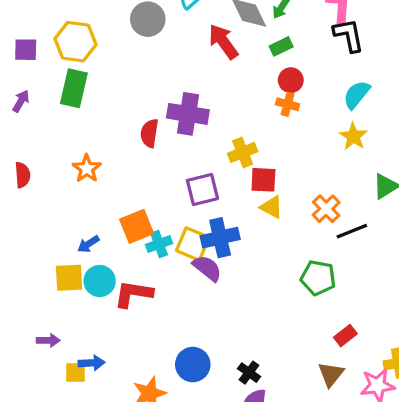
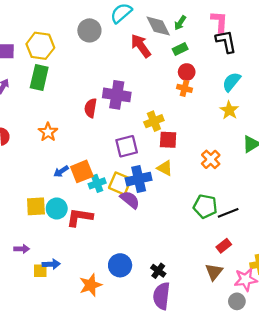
yellow triangle: (271, 207) -> (165, 168), moved
black line: (352, 231) -> (228, 213), moved
blue arrow: (88, 244) -> (61, 171), moved

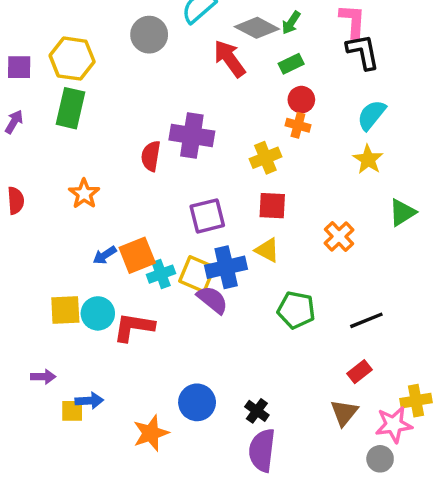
gray diamond: (158, 26) -> (257, 28), turned -36
yellow cross: (154, 121) -> (265, 158), moved
green pentagon: (205, 206) -> (296, 310), moved

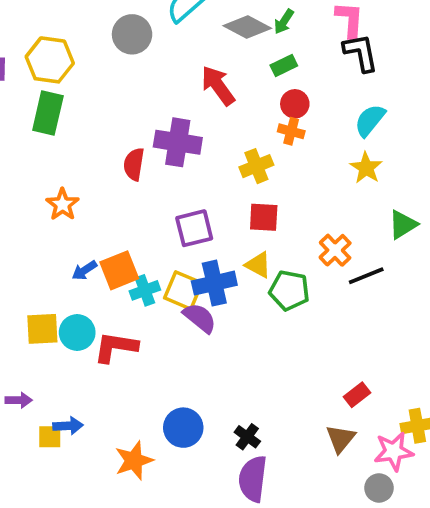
red arrow: (230, 59) -> (218, 86), moved
green pentagon: (296, 310) -> (289, 290), moved
black line: (366, 320) -> (366, 276), moved

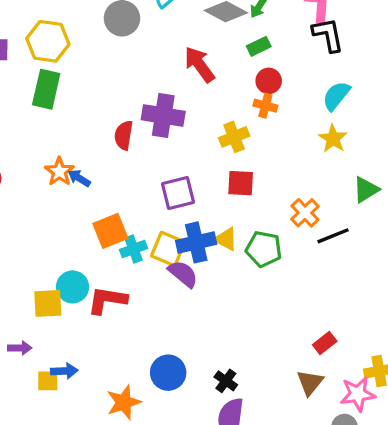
yellow triangle: (258, 265) -> (226, 239), moved
blue arrow: (84, 270) -> (79, 178), moved, turned 65
yellow square: (42, 329) -> (48, 303), moved

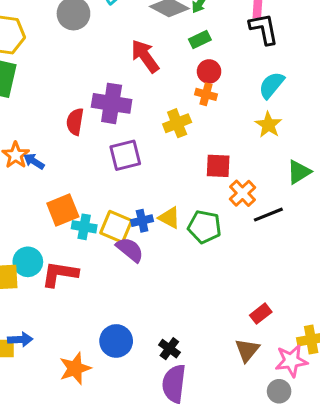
red square: (241, 183) -> (218, 166), moved
purple square: (178, 193) -> (125, 155), moved
blue cross: (196, 242) -> (142, 221), size x0.6
cyan cross: (134, 249) -> (84, 227), turned 30

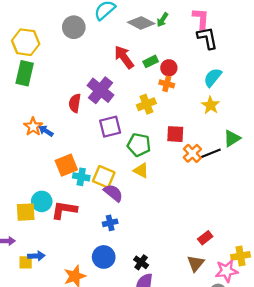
green rectangle: (200, 39) -> (151, 61), moved
purple cross: (112, 103) -> (100, 90), turned 30
black line: (268, 215) -> (211, 153), moved
blue cross: (142, 221) -> (110, 223), moved
green pentagon: (204, 227) -> (139, 145), moved

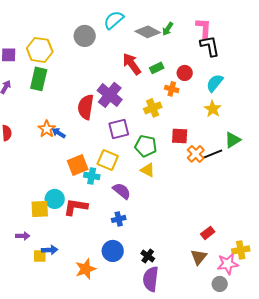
red circle: (169, 68) -> (185, 73), moved
red semicircle: (75, 103) -> (86, 107), size x1.4
yellow square: (104, 177) -> (108, 160), moved

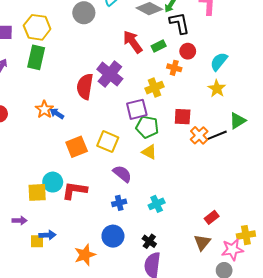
black L-shape: (210, 46) -> (179, 23), moved
purple square: (119, 129) -> (137, 109), moved
cyan cross: (92, 176) -> (157, 204), moved, turned -35

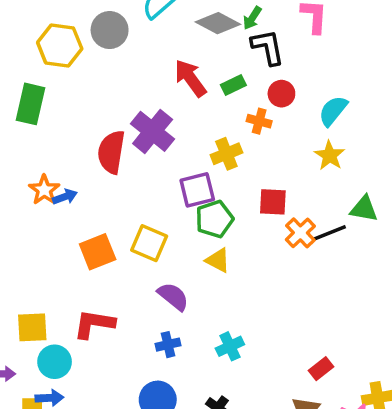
yellow hexagon: (37, 27) -> (60, 45), moved
blue arrow: (57, 114) -> (65, 197), turned 128
green triangle: (238, 121) -> (364, 209), turned 42
green pentagon: (147, 127) -> (214, 219), turned -30
cyan circle: (53, 182) -> (55, 362), moved

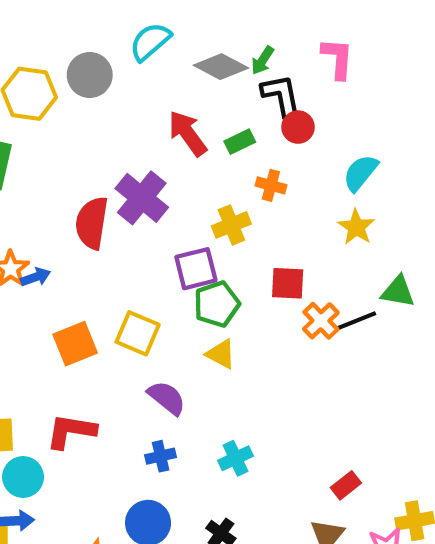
red circle: (281, 94) -> (298, 127), moved

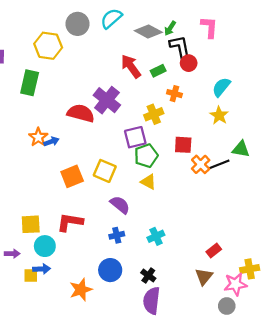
gray circle: (90, 75) -> (78, 24), moved
red semicircle: (92, 223) -> (81, 113), turned 96

